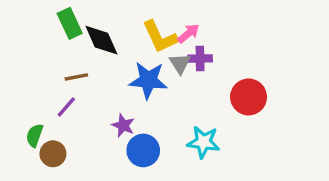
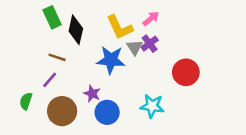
pink arrow: (188, 33) -> (151, 19), moved
black diamond: (101, 40) -> (76, 30), turned 36
purple cross: (200, 59) -> (150, 44), turned -36
brown line: (76, 77) -> (57, 57), turned 30
brown circle: (53, 154) -> (62, 111), moved, size x1.5

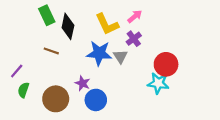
gray triangle: (135, 47) -> (120, 57), moved
purple line: (50, 80) -> (17, 71), moved
cyan star: (152, 106) -> (158, 83), moved

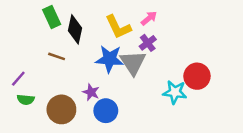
gray triangle: (120, 57) -> (133, 63), size x1.6
red circle: (166, 64) -> (197, 76), moved
green semicircle: (23, 90) -> (26, 100), turned -104

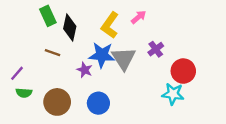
yellow L-shape: (118, 27) -> (110, 25), turned 60
purple cross: (148, 43) -> (156, 49), moved
purple star: (91, 92) -> (85, 70), moved
cyan star: (175, 92) -> (173, 94), moved

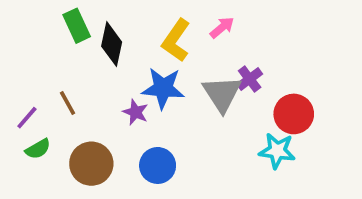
brown line: (53, 53) -> (67, 103), moved, turned 42
gray triangle: (124, 58) -> (222, 94), moved
green semicircle: (24, 93) -> (38, 149), turned -35

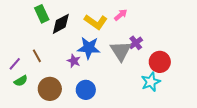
yellow L-shape: (176, 40) -> (96, 22), turned -90
black diamond: (112, 44) -> (61, 24), turned 50
cyan star: (277, 151) -> (151, 82), turned -30

